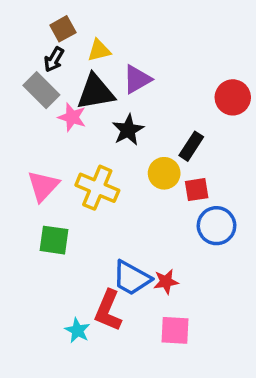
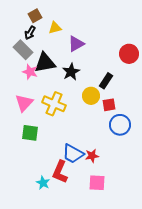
black triangle: (95, 92) -> (45, 63), moved
pink star: (72, 117) -> (30, 72), moved

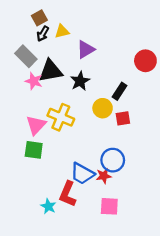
black arrow: (30, 33) -> (43, 34), moved
pink triangle: (24, 103) -> (36, 125), moved
blue circle: (120, 125) -> (113, 160), moved

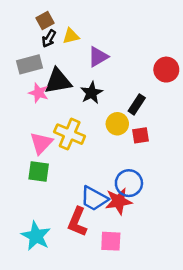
gray rectangle: (26, 56) -> (30, 64), turned -60
red star: (104, 176) -> (119, 201), size x1.5
cyan star: (48, 206) -> (36, 236), moved, size x1.6
pink square: (109, 206) -> (111, 241), moved

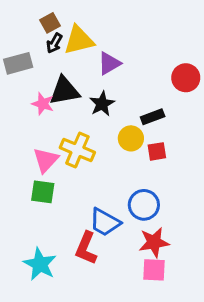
yellow triangle: (71, 36) -> (79, 40), size x1.6
gray rectangle: (30, 64) -> (18, 63), moved
black rectangle: (137, 104) -> (153, 117), turned 36
red star: (119, 201) -> (154, 242), moved
pink square: (111, 241) -> (154, 270), moved

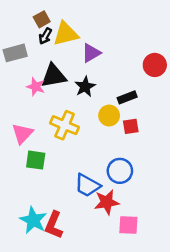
pink triangle: (46, 160) -> (22, 134), moved
red star: (154, 242) -> (107, 202), moved
red L-shape: (86, 248) -> (54, 225), moved

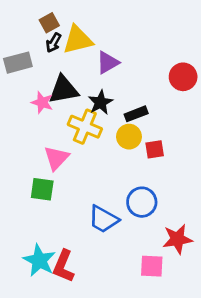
black rectangle: (127, 97) -> (136, 114), moved
yellow cross: (65, 125) -> (85, 127), moved
pink triangle: (22, 134) -> (56, 158), moved
red star: (107, 202) -> (177, 239), moved

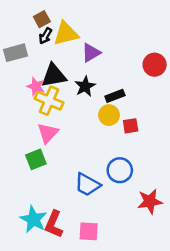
yellow cross: (85, 127) -> (49, 101), moved
green square: (42, 189) -> (36, 159), turned -30
pink square: (152, 266) -> (89, 231), moved

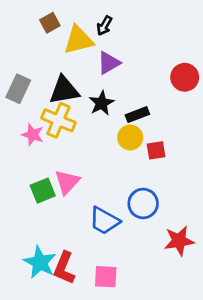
black arrow: (45, 36) -> (104, 26), moved
gray rectangle: (15, 53) -> (18, 89), moved, turned -50
pink star: (36, 86) -> (33, 135), moved
pink triangle: (48, 133) -> (67, 182), moved

